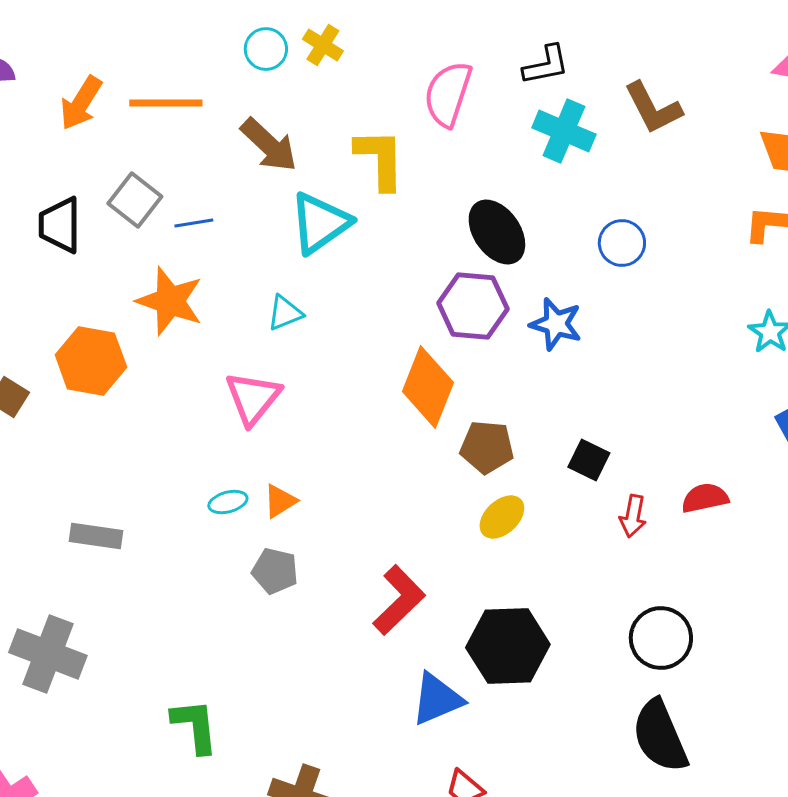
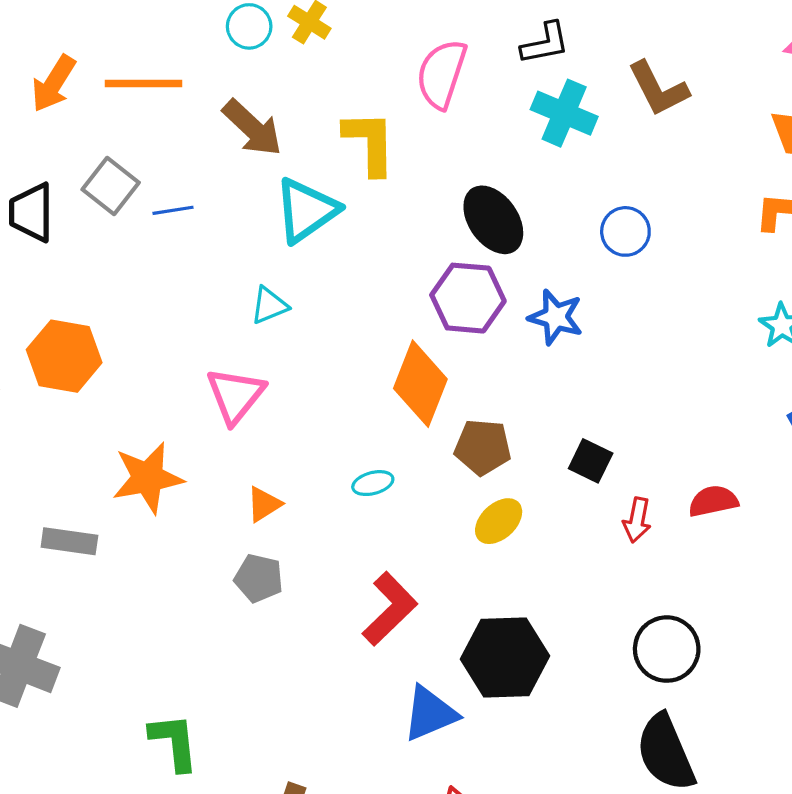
orange star: (170, 301) -> (148, 478), moved, turned -30
cyan ellipse: (228, 502) -> (373, 483), moved

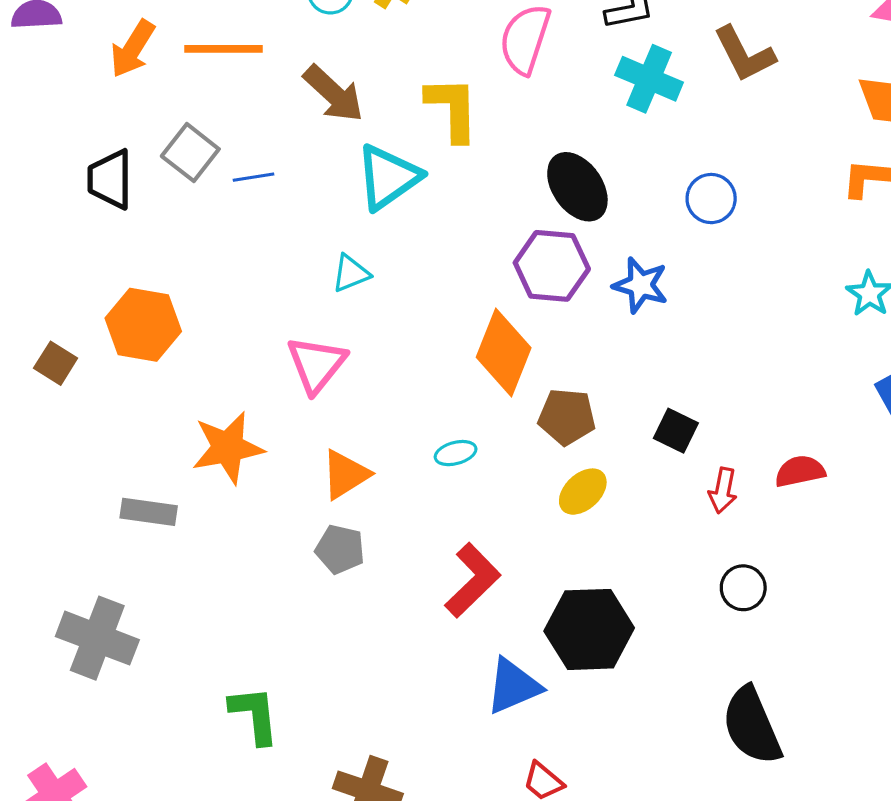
orange triangle: (264, 504) -> (345, 474), size x1.4
black circle: (667, 649) -> (743, 588), moved, size x0.7

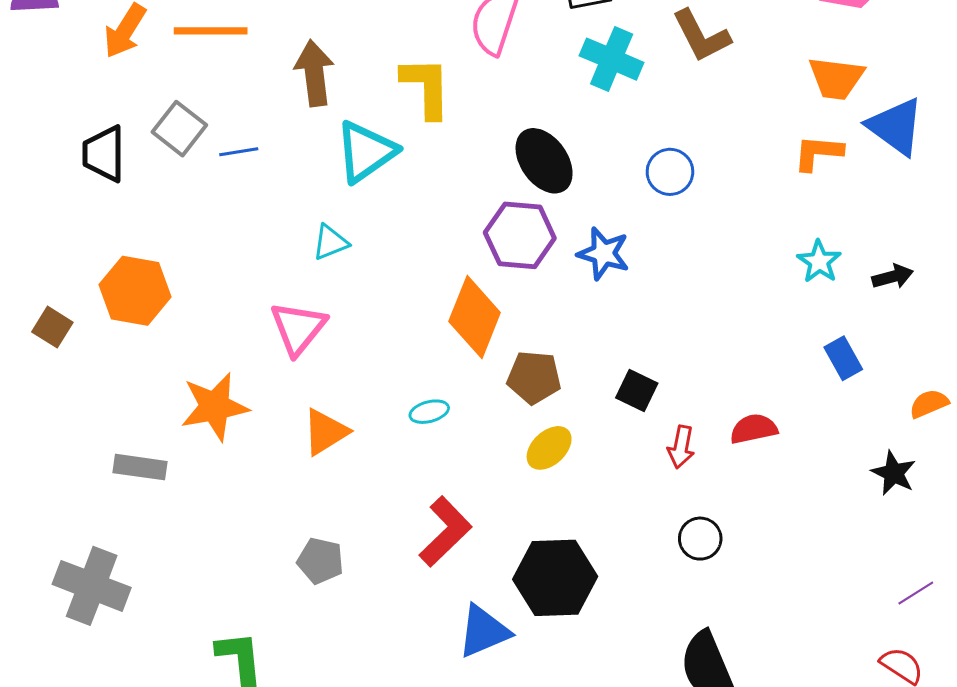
brown arrow: (334, 94) -> (314, 73), turned -140
gray pentagon: (340, 549) -> (320, 561), moved

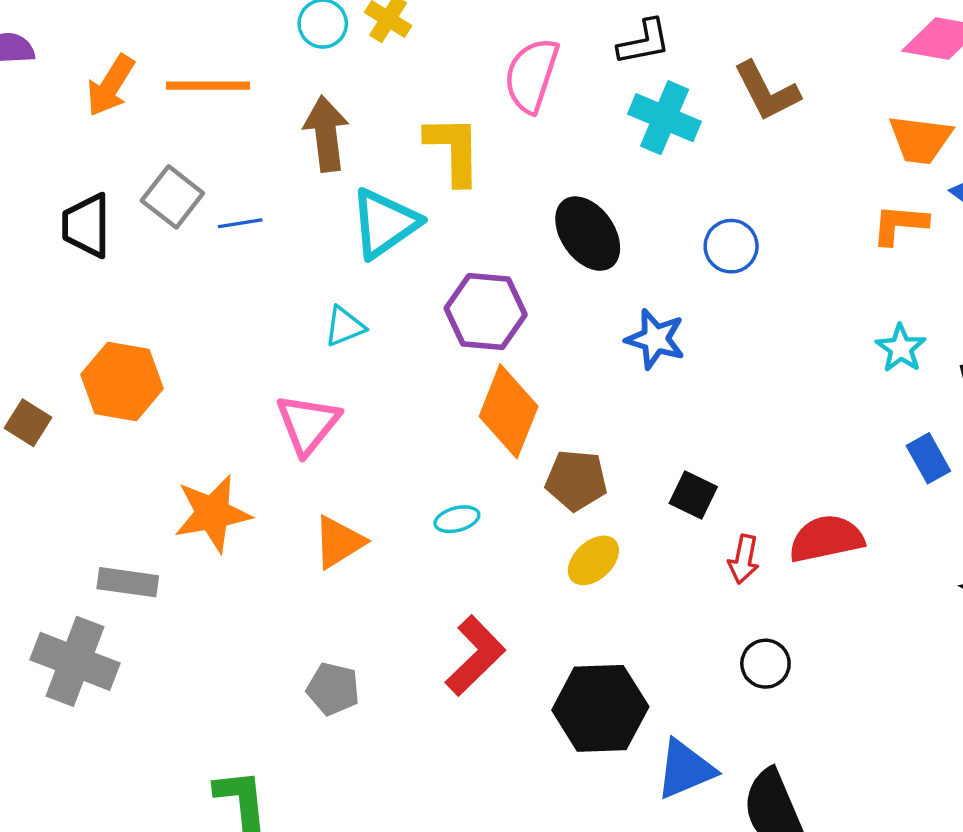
purple hexagon: (520, 235) -> (486, 312), moved
red semicircle: (754, 429) -> (826, 539), size x1.4
gray cross: (92, 586) -> (75, 661), moved
blue triangle: (484, 631) -> (685, 769), moved

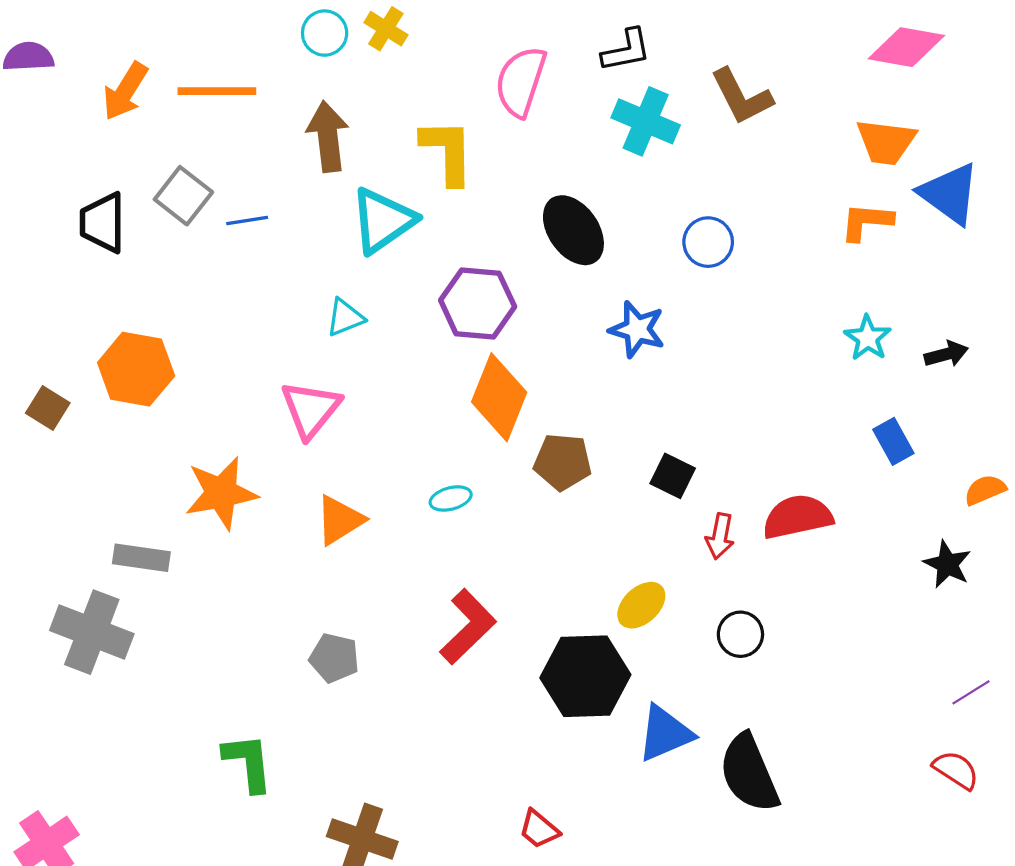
yellow ellipse: (593, 560) -> (641, 605), moved

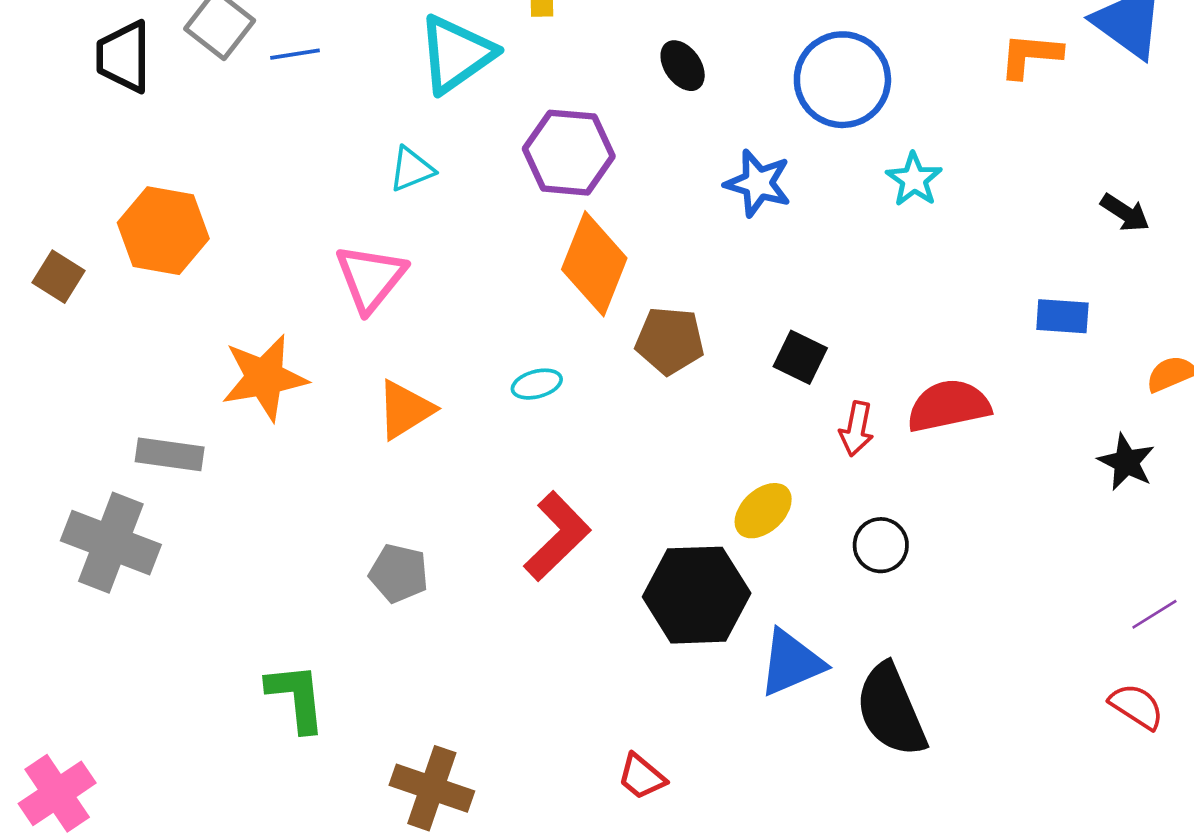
black ellipse: (573, 230) -> (683, 66), size x0.6
blue circle: (708, 242) -> (842, 80), size x1.6
cyan star: (868, 338) -> (914, 179), moved
black arrow: (946, 354) -> (1125, 213), turned 48
blue rectangle: (893, 441) -> (1062, 316), turned -57

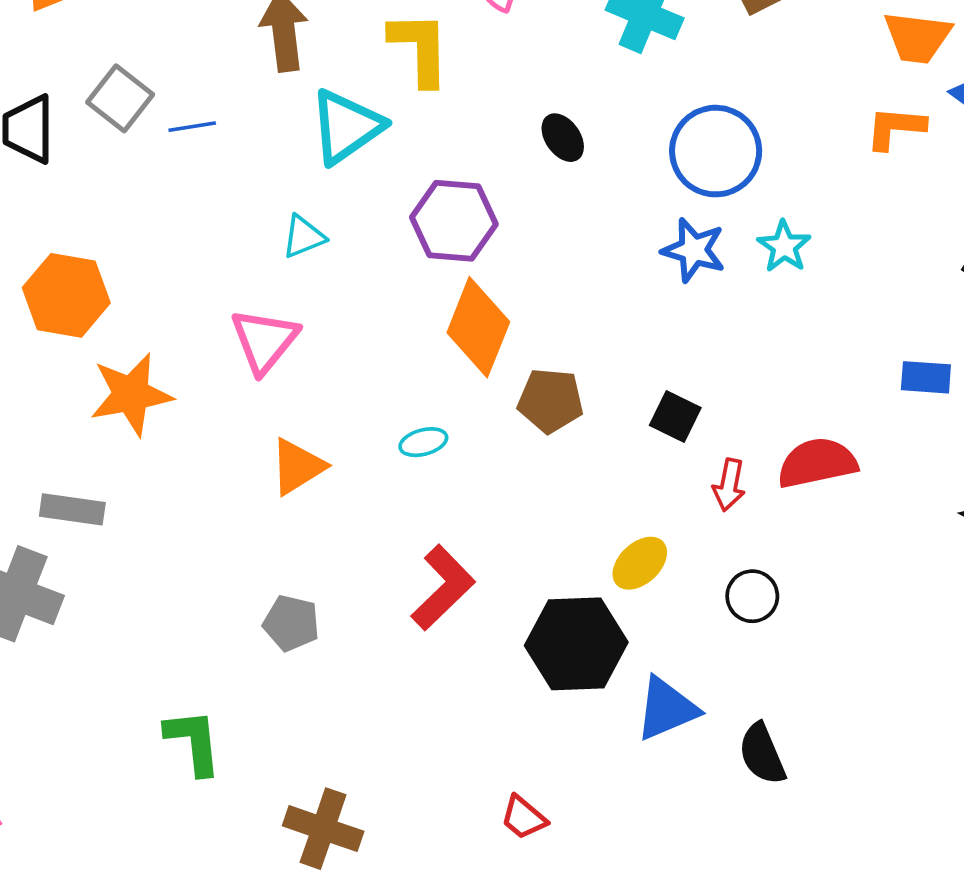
blue star: (758, 183) -> (694, 250), moved
orange star: (264, 378) -> (131, 394), moved
black semicircle: (891, 710) -> (762, 754), size x0.7

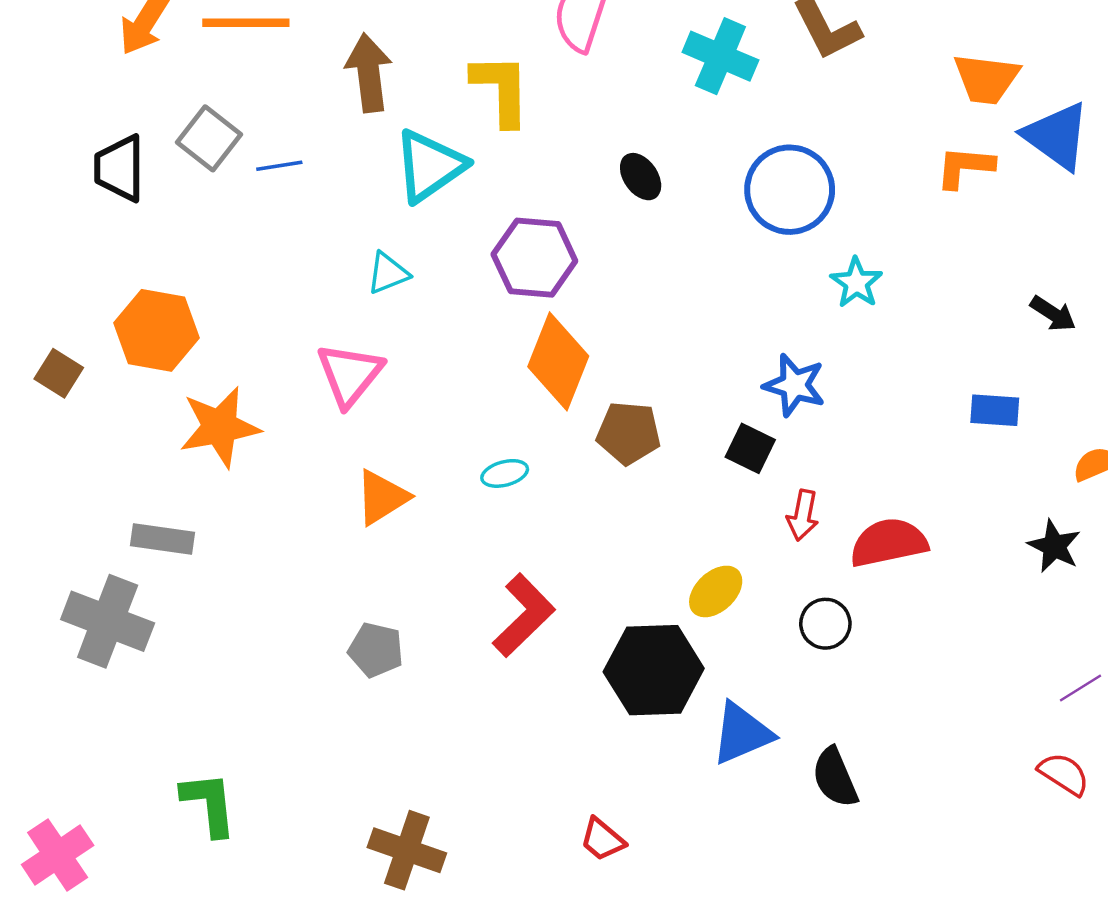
blue star: (694, 250) -> (794, 385), moved
red semicircle: (817, 463) -> (889, 543), moved
green L-shape: (193, 742) -> (209, 804), moved

